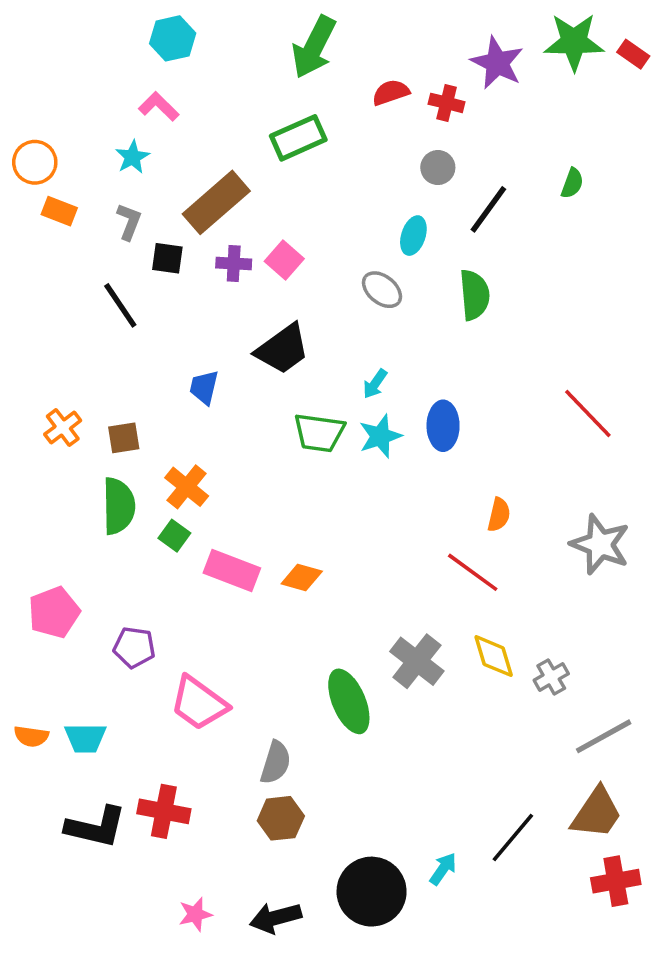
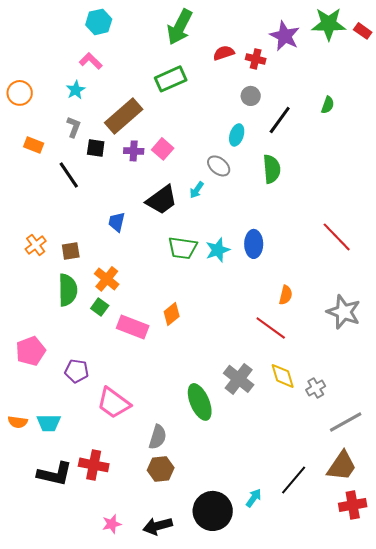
orange rectangle: (59, 211) -> (34, 145), moved
cyan arrow: (375, 384) -> (197, 190), moved
orange diamond: (302, 578) -> (172, 314), moved, turned -55

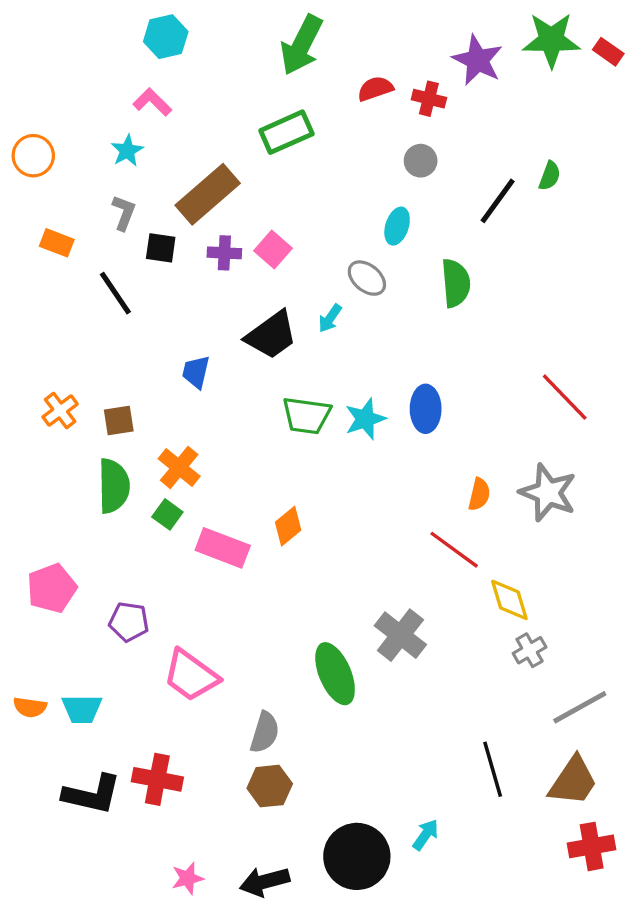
black line: (280, 120) -> (498, 201), moved
gray star: (344, 312) -> (548, 493), moved
yellow diamond: (283, 376) -> (509, 600), moved
black line: (294, 480) -> (493, 769), moved, turned -56

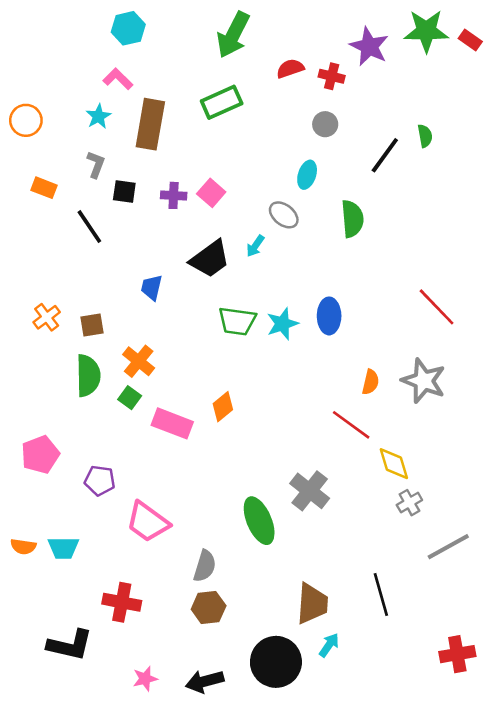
green semicircle: (550, 176) -> (425, 136), turned -30
brown rectangle: (208, 194) -> (150, 124), moved, turned -39
brown trapezoid: (573, 781) -> (312, 604), moved, turned -30
black L-shape: (92, 794) -> (70, 645), moved

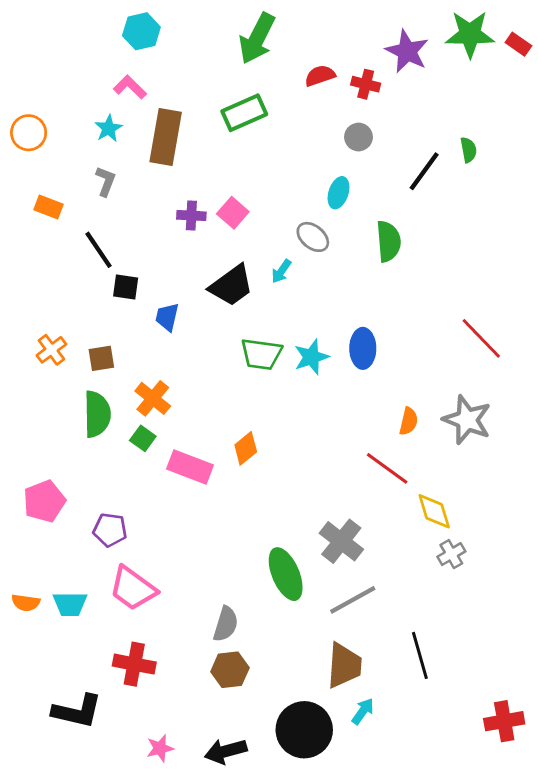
black square: (124, 192) -> (126, 287), moved
pink trapezoid: (148, 522) -> (133, 588), moved
gray line: (448, 547) -> (353, 600), moved

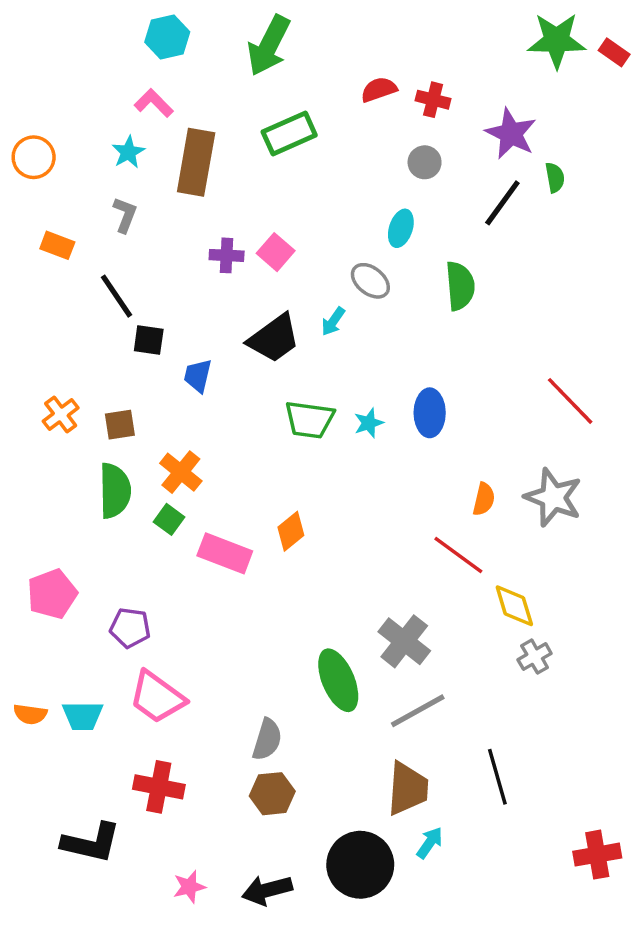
green arrow: (257, 38) -> (269, 46), moved
purple star: (407, 51) -> (511, 134), moved
cyan star: (311, 357) -> (369, 423), size x0.7

